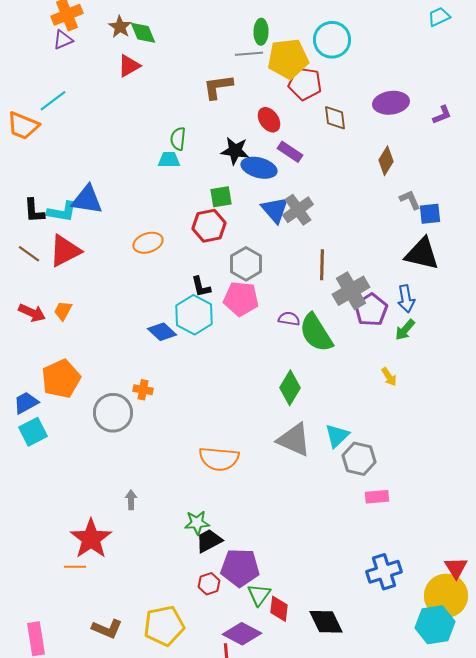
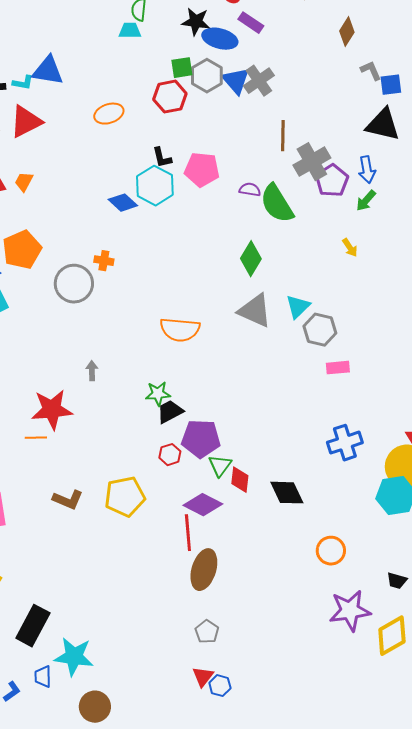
cyan L-shape: (62, 212) -> (23, 83), size x0.7
gray hexagon: (246, 264) -> (207, 76), moved
red star: (91, 539) -> (52, 410), turned 30

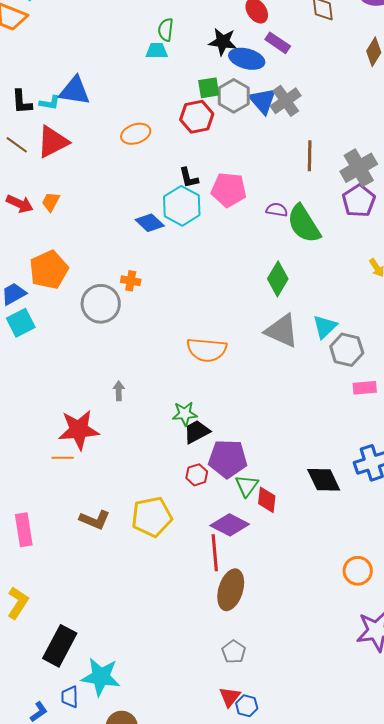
gray cross: (312, 162) -> (359, 168), moved
black diamond: (287, 493) -> (324, 480), moved

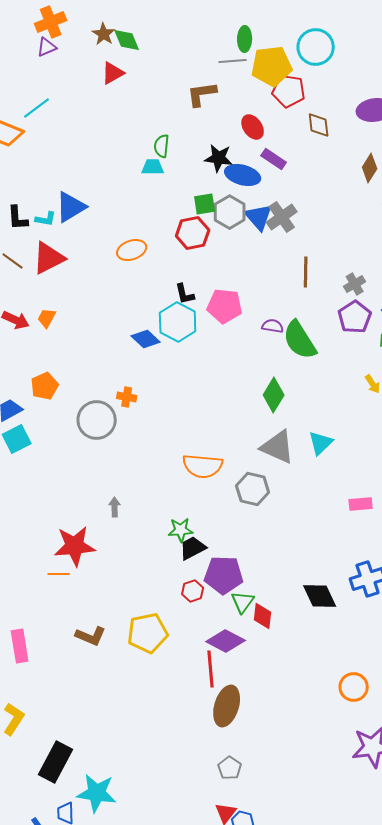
blue triangle: (75, 91) -> (71, 207), turned -40
gray cross: (359, 168) -> (355, 284), size x0.6
orange pentagon: (49, 270) -> (45, 386), size x0.7
gray hexagon: (347, 350) -> (253, 489), moved

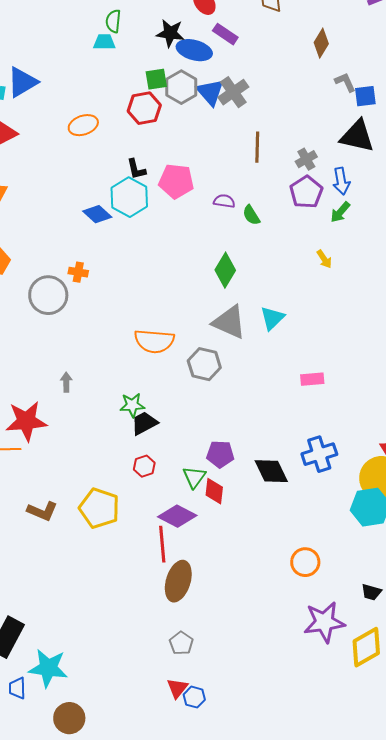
green semicircle: (300, 340) -> (251, 215), size x0.5
purple pentagon: (224, 575) -> (220, 454), moved, size x0.7
yellow pentagon: (148, 633) -> (99, 508), turned 30

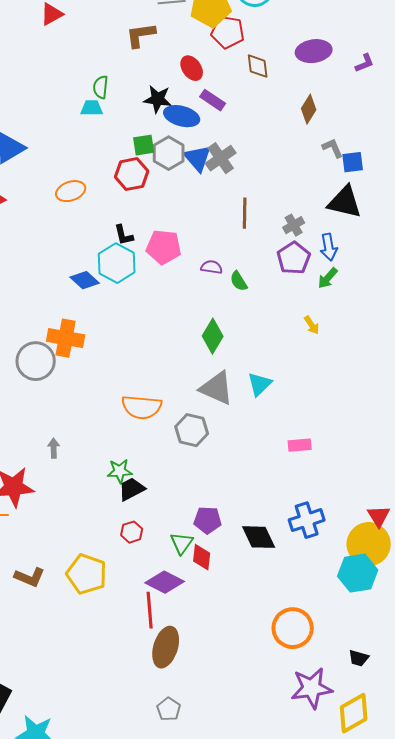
orange cross: (78, 272) -> (66, 338), size x1.8
orange circle: (305, 562) -> (293, 628), size x1.4

